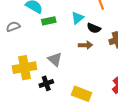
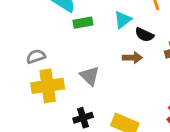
gray semicircle: (13, 27) -> (36, 56), moved
black cross: (46, 83) -> (83, 118), moved

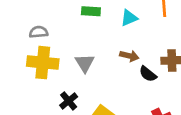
black semicircle: (144, 35) -> (148, 74), moved
black cross: (83, 118) -> (69, 101), turned -36

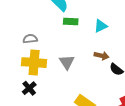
black cross: (69, 101) -> (29, 88), moved

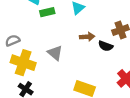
yellow cross: (34, 63) -> (23, 63), turned 30

